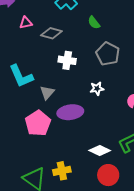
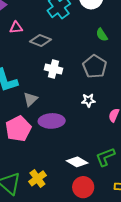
green semicircle: (94, 23) -> (102, 35), moved
white star: (97, 89) -> (88, 100), moved
yellow cross: (62, 171) -> (37, 178), turned -30

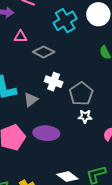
gray pentagon: (95, 66) -> (81, 94), moved
gray triangle: (30, 99) -> (31, 100), moved

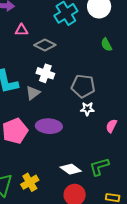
white cross: (54, 82) -> (45, 73), moved
gray pentagon: (81, 94) -> (83, 86), turned -30

